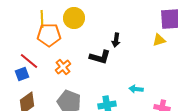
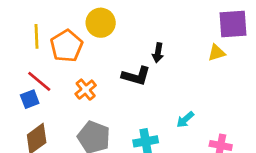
yellow line: (42, 19) -> (37, 36), moved
orange pentagon: (49, 35) -> (67, 46), turned -30
cyan arrow: (136, 89) -> (185, 120), turned -48

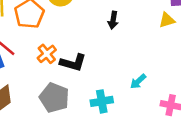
black L-shape: (136, 76) -> (73, 63), moved

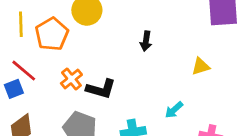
yellow triangle: (167, 20) -> (201, 66), moved

